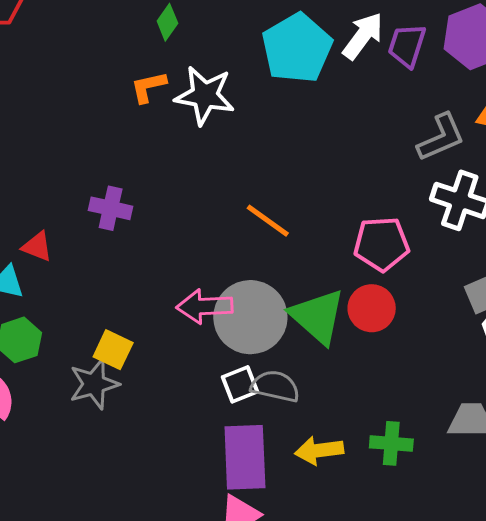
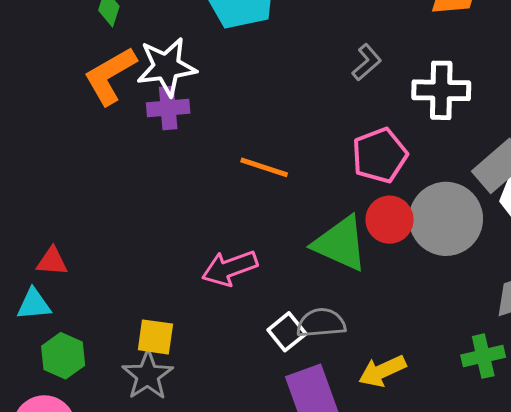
orange L-shape: (148, 87) -> (110, 76), size x1.6
gray L-shape: (441, 137) -> (367, 62), moved, size x0.7
purple cross: (111, 208) -> (168, 108), moved
gray circle: (250, 317) -> (446, 219), moved
green cross: (391, 443) -> (483, 356), moved

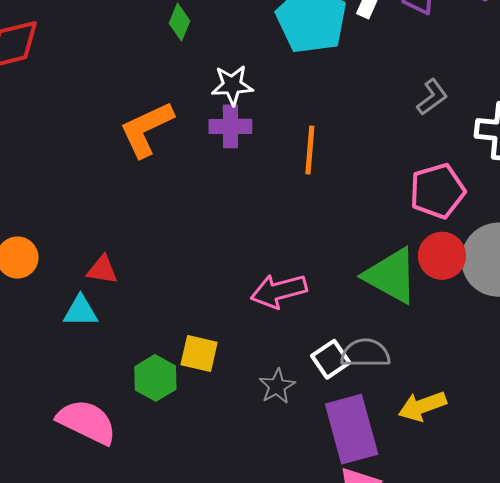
white star: (166, 67) -> (232, 85), size x0.7
orange L-shape: (110, 76) -> (146, 129), moved
orange line: (264, 167) -> (310, 150), moved, turned 72
green hexagon: (63, 356) -> (155, 378), moved
gray star: (148, 375) -> (277, 386), moved, size x0.7

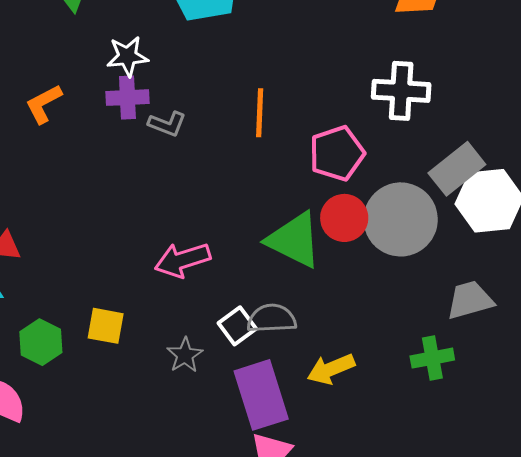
gray L-shape: (432, 97) -> (167, 124), moved, turned 60
orange L-shape: (146, 129) -> (44, 104), size x0.7
orange line: (310, 150) -> (260, 113), moved
green hexagon: (155, 378) -> (41, 342), moved

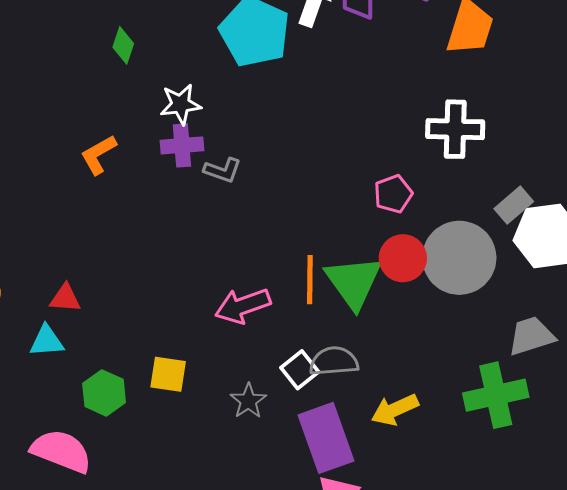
orange line: (260, 113) -> (310, 280), moved
pink pentagon: (337, 153) -> (393, 194), size x0.7
gray rectangle: (457, 169) -> (514, 205), size x0.7
green triangle: (294, 240) -> (354, 282), turned 30
green cross: (432, 358) -> (496, 395), size x1.5

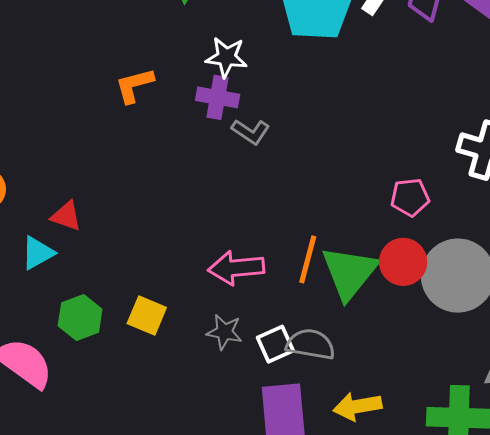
cyan triangle: (47, 341) -> (38, 253), turned -39
gray star: (248, 401) -> (224, 332), moved, turned 30

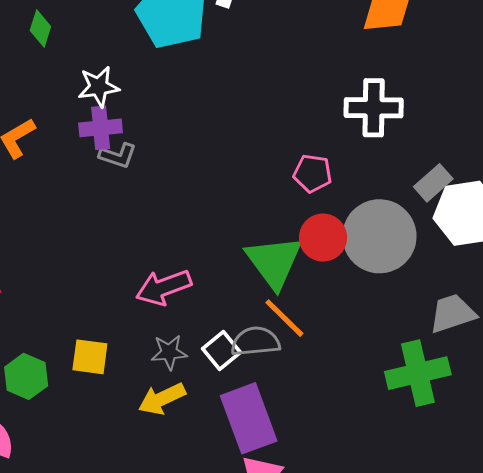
gray L-shape: (251, 132) -> (118, 156), moved
pink pentagon: (410, 197) -> (313, 173), turned 30
orange line: (308, 259) -> (284, 318), moved, turned -45
yellow arrow: (357, 406) -> (162, 399), moved

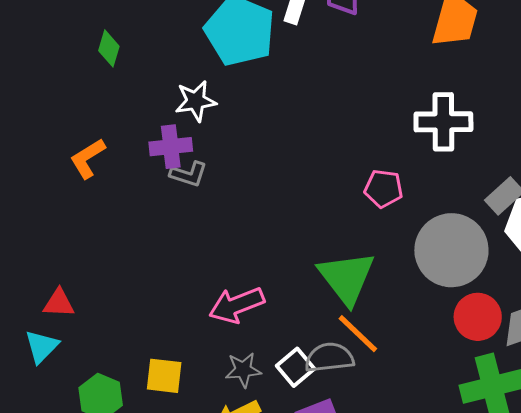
white star: (99, 87) -> (196, 101), moved
red circle: (323, 238) -> (478, 317), moved

